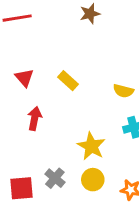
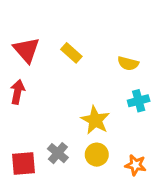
red triangle: (24, 78) -> (27, 50), size x1.4
red arrow: (35, 118) -> (18, 92), moved

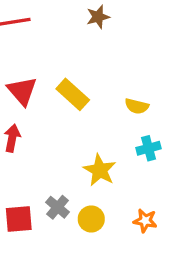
yellow rectangle: (71, 53) -> (73, 94), size x1.4
yellow circle: (97, 155) -> (91, 219), moved

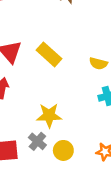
yellow star: (100, 170) -> (49, 115), moved, turned -30

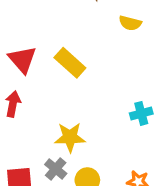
yellow semicircle: (98, 63) -> (130, 23), moved

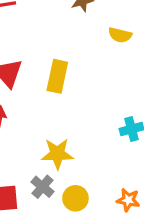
yellow rectangle: (70, 63) -> (57, 76), turned 60

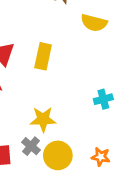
yellow semicircle: (120, 35) -> (94, 23), size x1.4
yellow circle: (75, 198) -> (58, 155), size x1.4

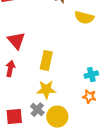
yellow rectangle: (43, 56) -> (46, 61), moved
orange star: (101, 157) -> (89, 97), moved

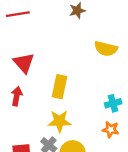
yellow semicircle: (84, 18) -> (106, 49), moved

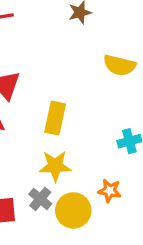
orange star: (111, 130) -> (110, 191), moved

